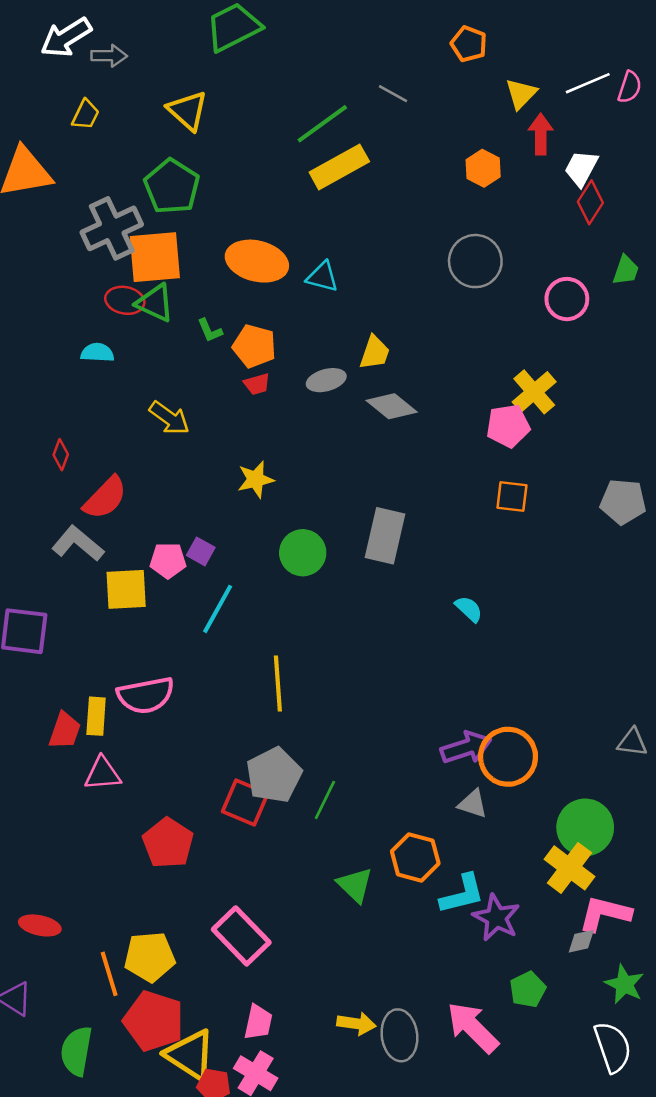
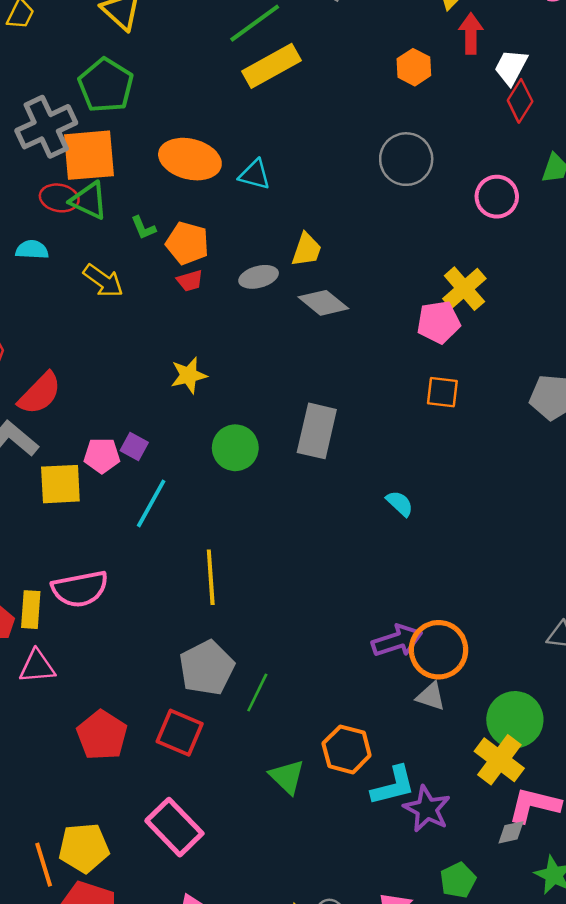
yellow arrow: (169, 418) -> (103, 281), moved
red square: (245, 803) -> (180, 733), moved
gray triangle: (473, 804) -> (431, 696), moved

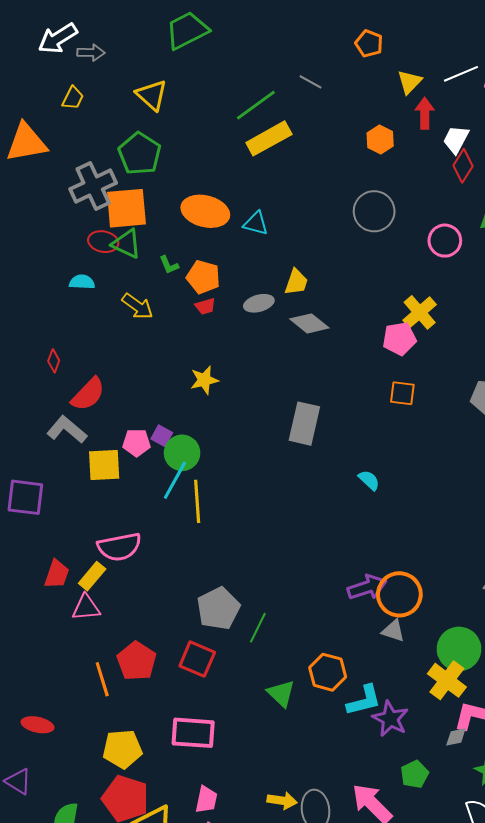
green circle: (235, 448) -> (182, 453), moved
yellow line: (211, 577) -> (197, 501), moved
yellow rectangle: (31, 610) -> (92, 576), moved, turned 36
pink rectangle: (174, 827) -> (193, 733), turned -42
orange line: (44, 865) -> (102, 679), moved

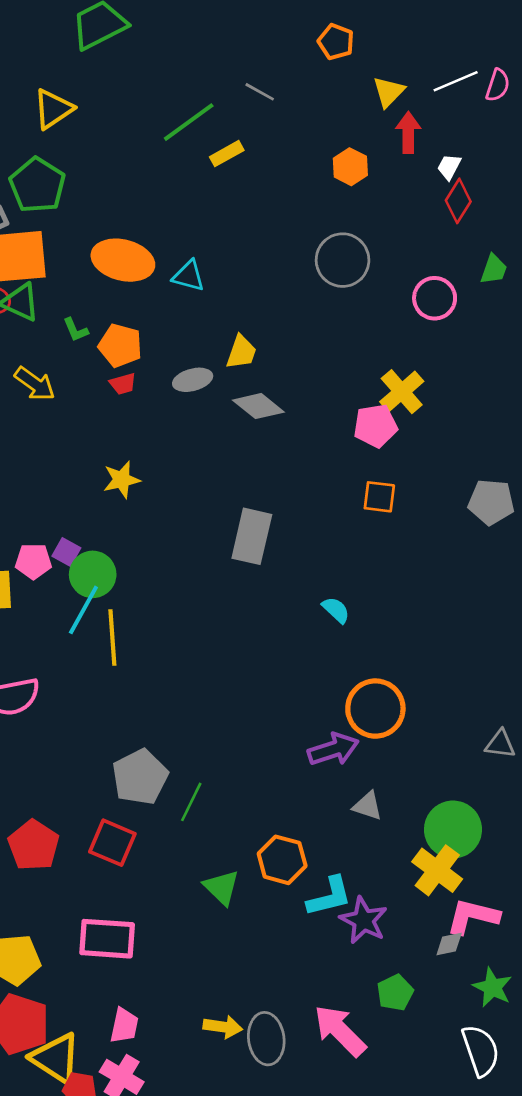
yellow triangle: (152, 95) -> (53, 109), turned 44
yellow rectangle: (269, 138) -> (227, 154), moved, size x0.6
white trapezoid: (456, 140) -> (449, 167), size x0.7
orange circle: (399, 594) -> (375, 709), moved

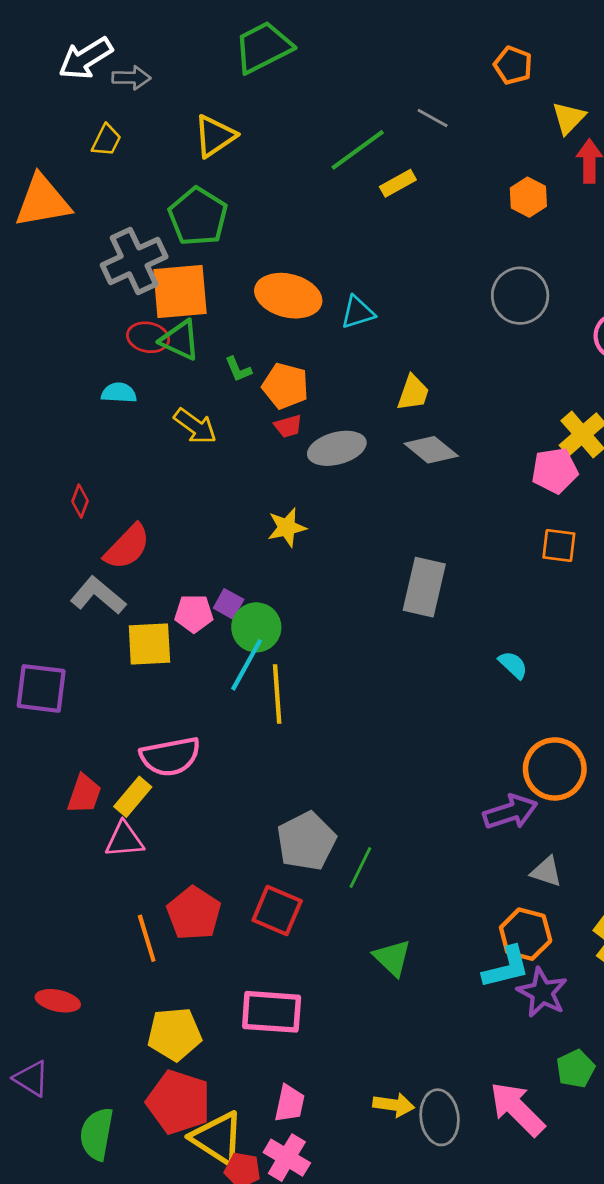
cyan triangle: (189, 276) -> (358, 312), turned -32
gray ellipse: (193, 380) -> (337, 448), moved, size x1.4
orange hexagon: (282, 860) -> (526, 934), moved

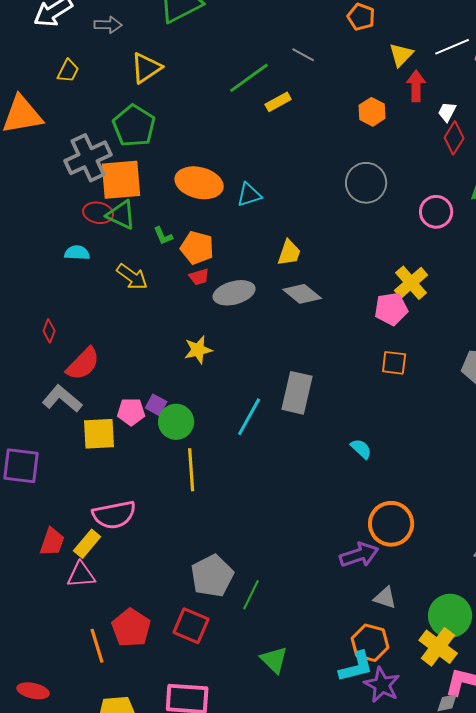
gray arrow: (131, 78) -> (108, 25), moved
cyan line: (247, 665) -> (249, 417), moved

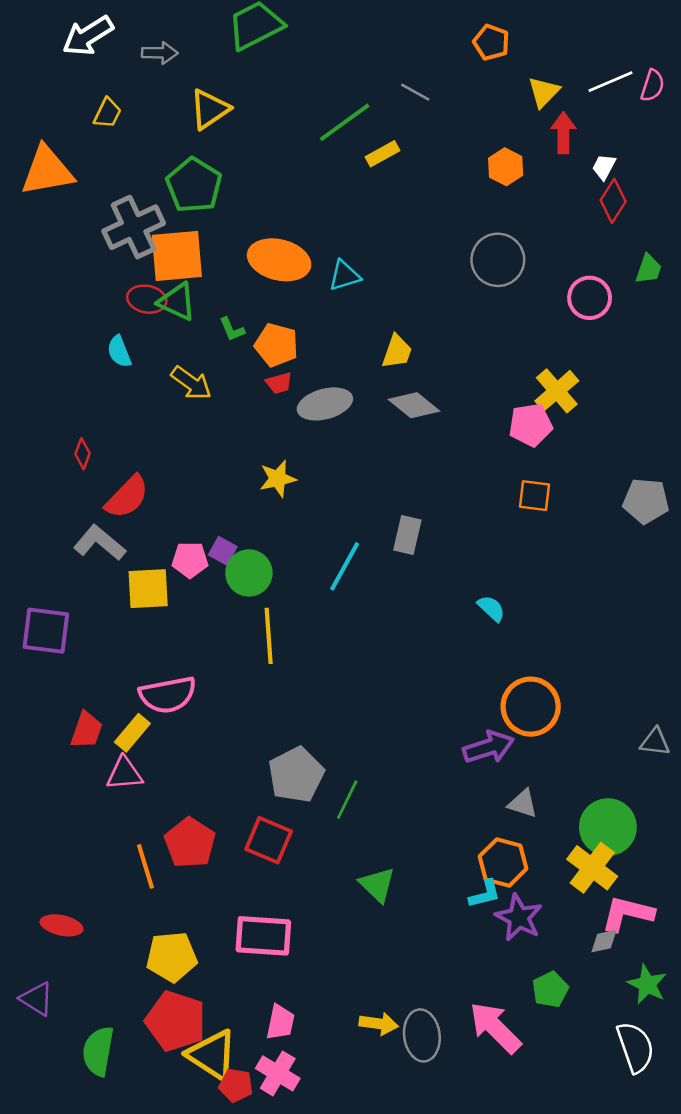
cyan semicircle: (77, 253) -> (119, 352), turned -115
gray rectangle: (297, 393) -> (407, 535), size x0.7
cyan L-shape: (356, 667) -> (485, 894), size x0.7

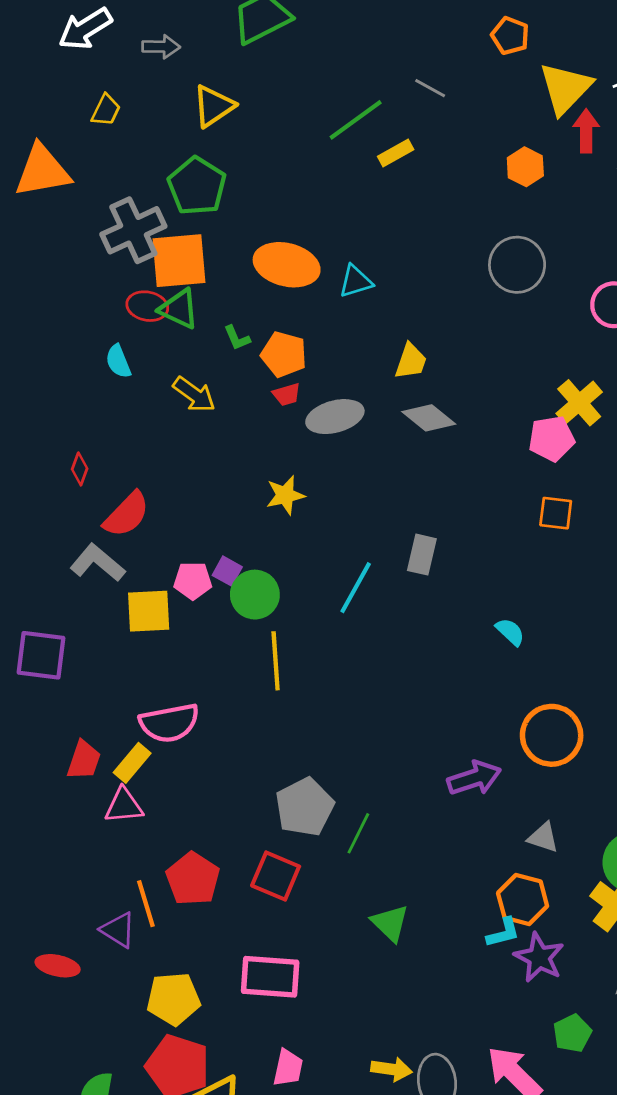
yellow triangle: (544, 92) -> (565, 88), size x1.6
purple arrow: (489, 747) -> (474, 778), moved
purple triangle: (37, 999) -> (118, 930), moved

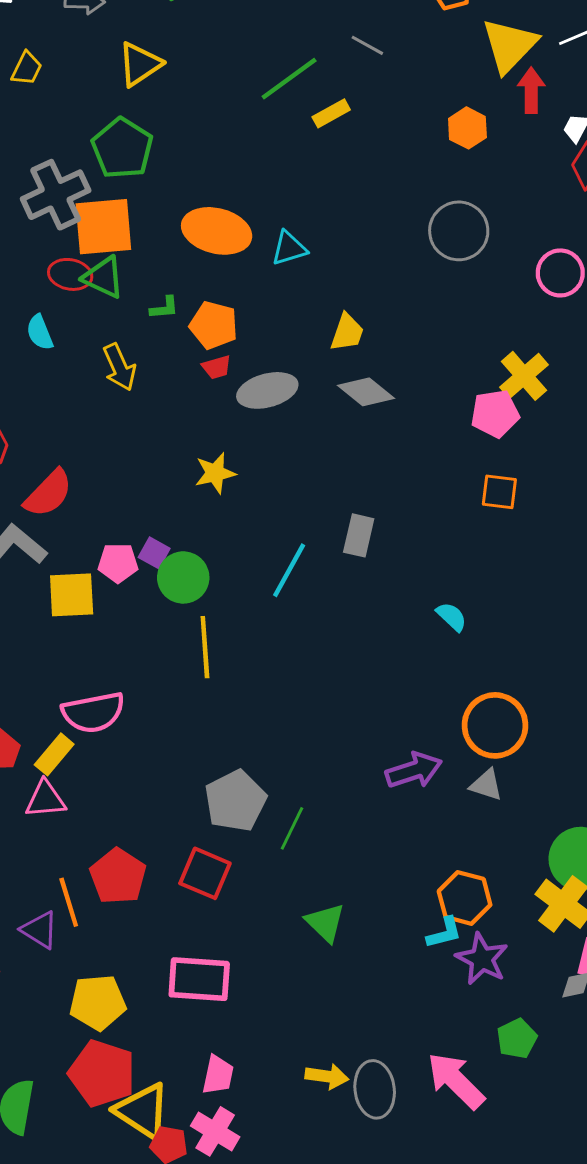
green L-shape: (237, 338) -> (164, 308), turned -72
yellow arrow: (194, 394) -> (119, 367), turned 30
gray triangle: (543, 837) -> (486, 785), moved

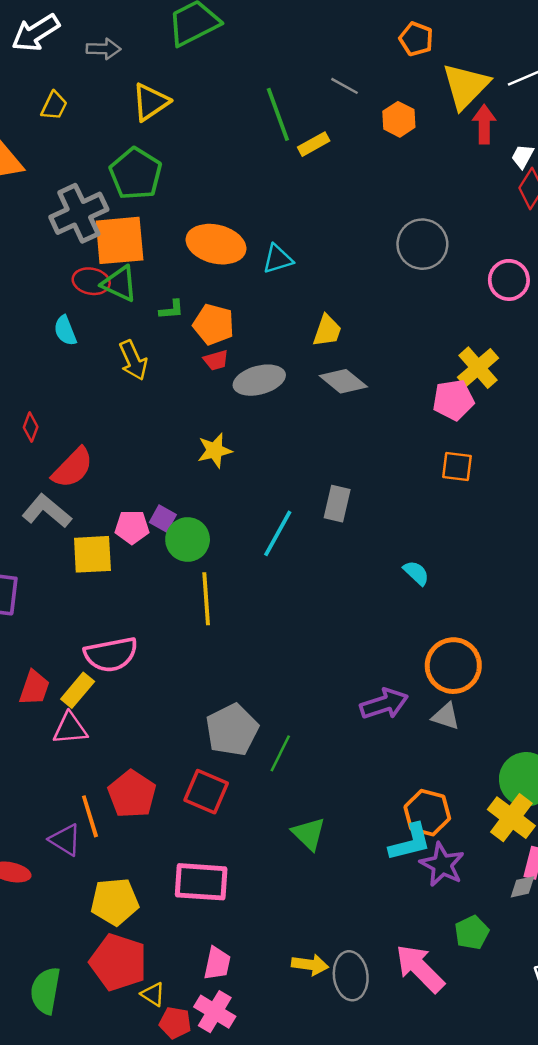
green line: (289, 79) -> (278, 114), turned -74
orange hexagon: (467, 128) -> (399, 119), moved
cyan L-shape: (444, 933) -> (410, 842), size x1.4
yellow triangle: (143, 1111) -> (153, 994), size x0.5

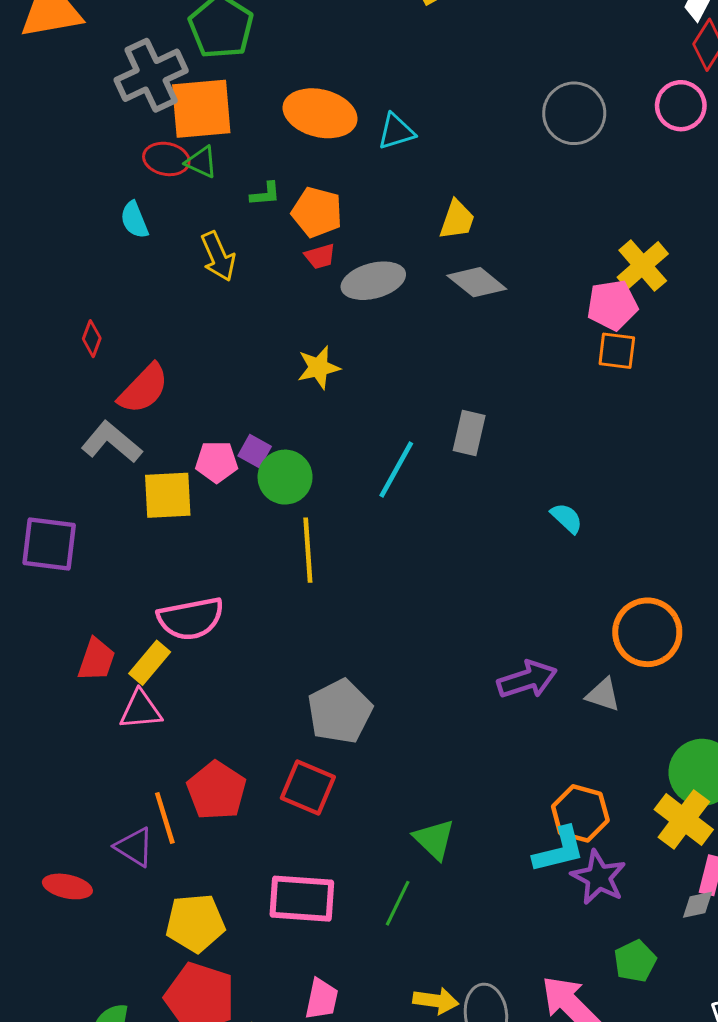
pink circle: (509, 280) -> (681, 106), moved
green triangle: (120, 284) -> (201, 162), size x0.7
orange square: (457, 467) -> (617, 351), moved
orange circle: (453, 666) -> (647, 632), moved
green line: (280, 753) -> (398, 903), moved

